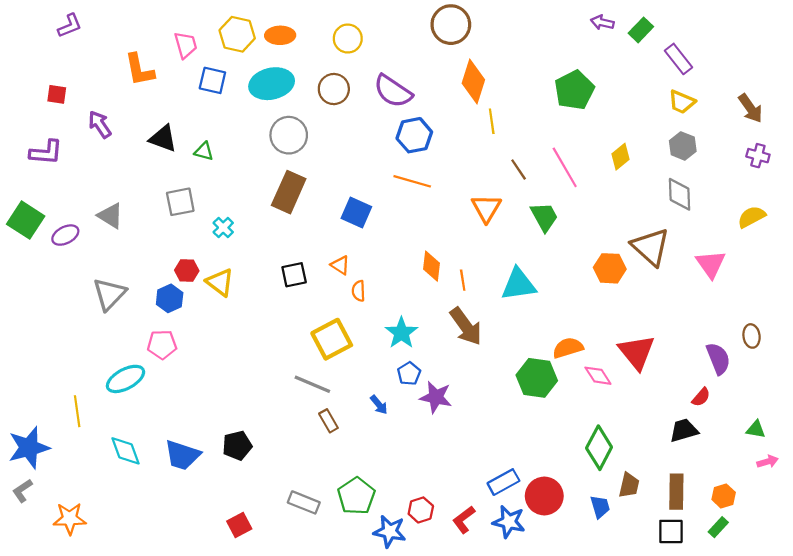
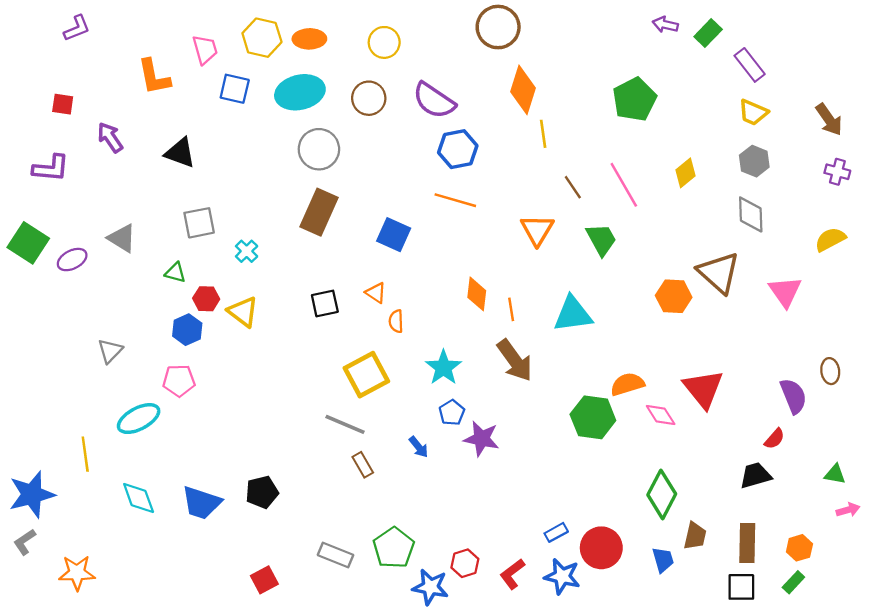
green triangle: (204, 151) -> (175, 273), moved
gray triangle: (109, 294) -> (110, 351), moved, size x0.7
blue rectangle: (503, 482) -> (556, 532), size x0.7

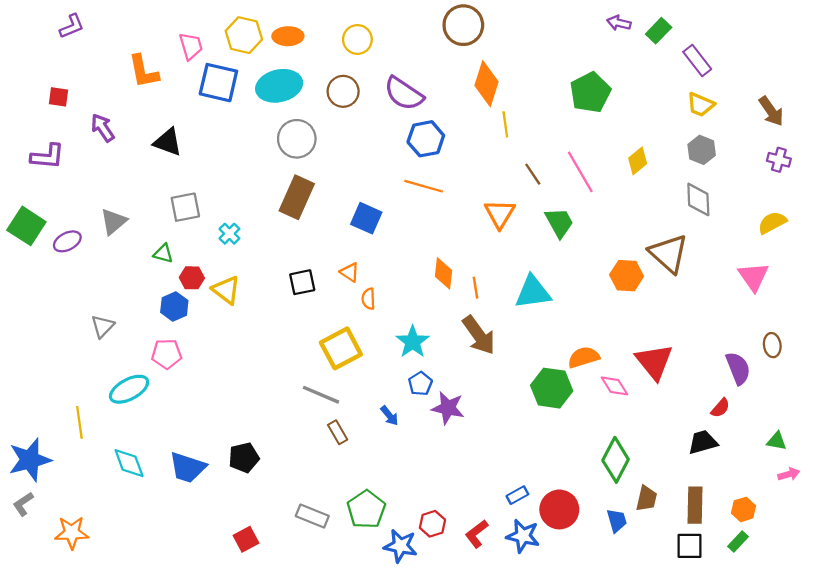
blue square: (235, 89) -> (218, 83), size x1.4
gray triangle: (122, 238) -> (114, 222), turned 48
pink triangle: (785, 292) -> (753, 277), moved

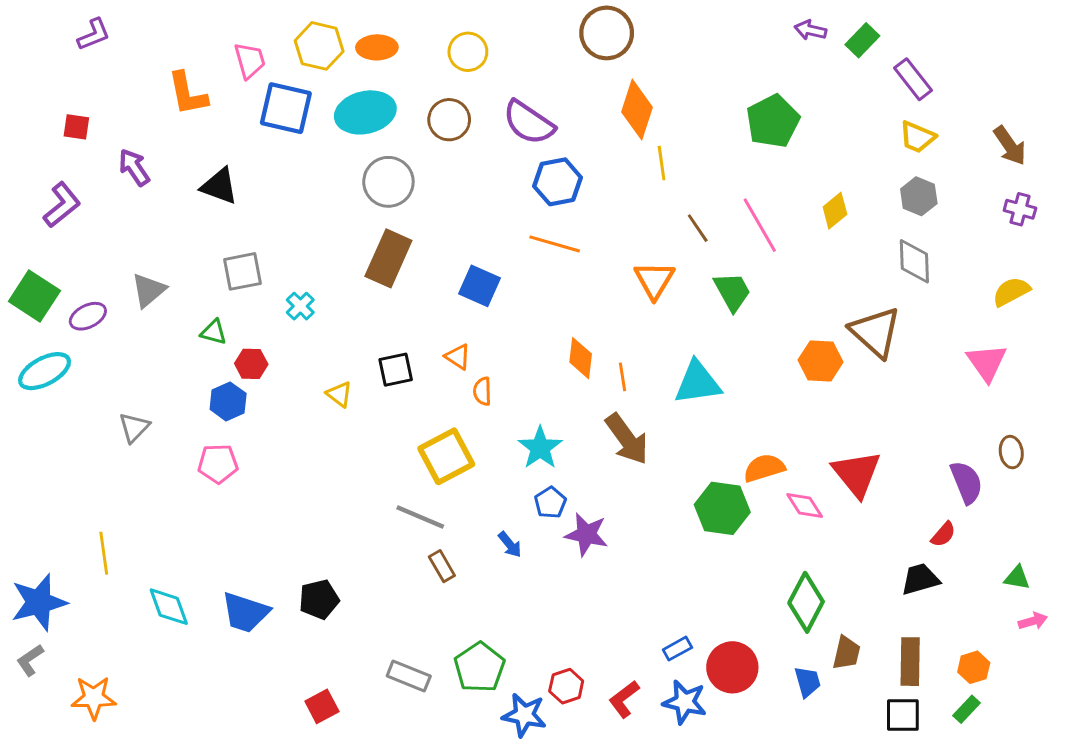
purple L-shape: (47, 156) -> (62, 205), turned -44
yellow triangle: (226, 290) -> (339, 394), moved, size x0.7
cyan ellipse: (129, 389) -> (45, 371), moved

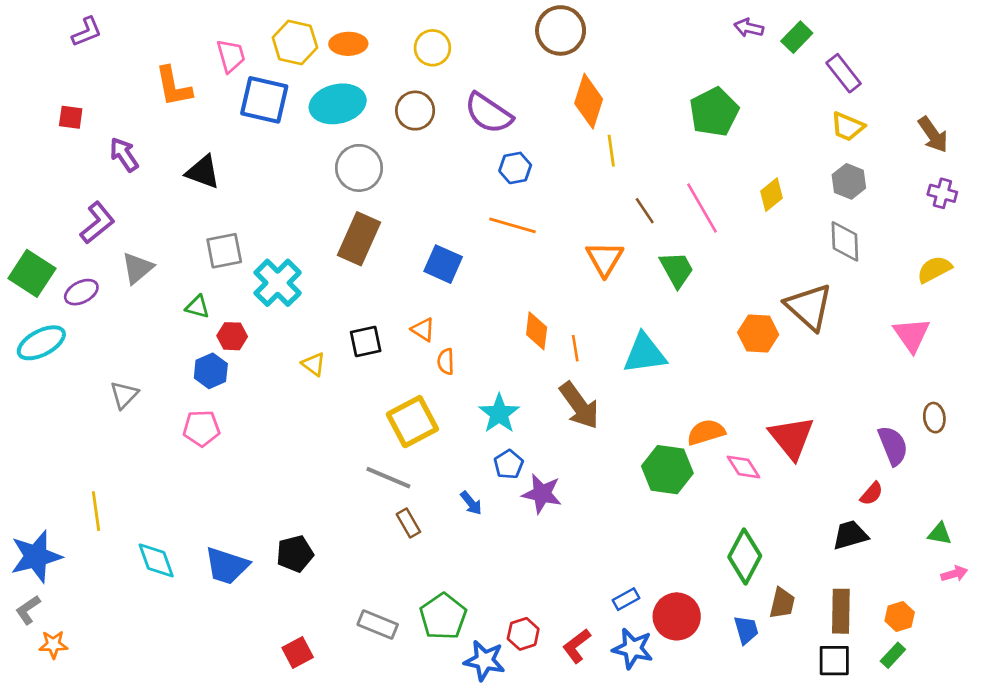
blue hexagon: (558, 182) -> (515, 168), size x0.7
purple L-shape: (62, 205) -> (97, 223), moved
cyan cross: (300, 306) -> (278, 283), size x1.8
orange star: (94, 698) -> (53, 645), moved, size x0.7

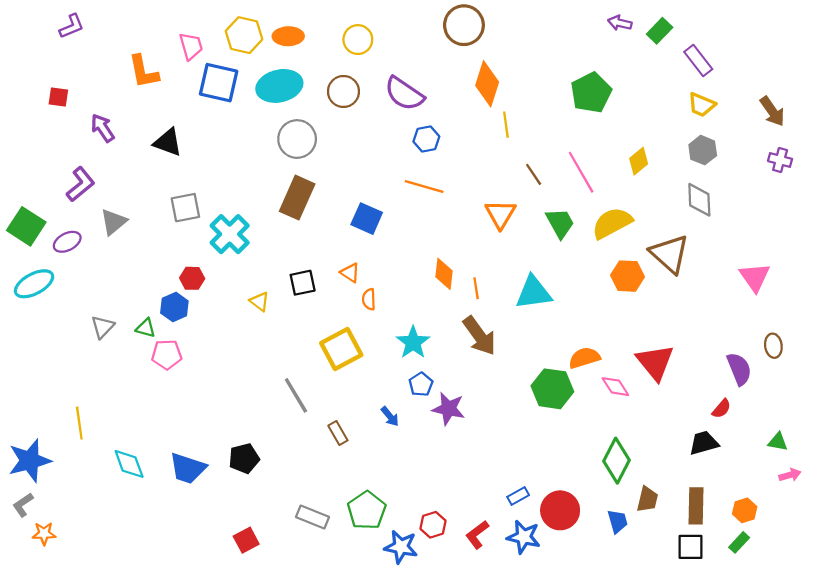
yellow semicircle: (934, 269) -> (612, 223), moved, size x1.4
green triangle: (197, 307) -> (146, 328), moved
gray line: (388, 478) -> (296, 395), moved, turned 36

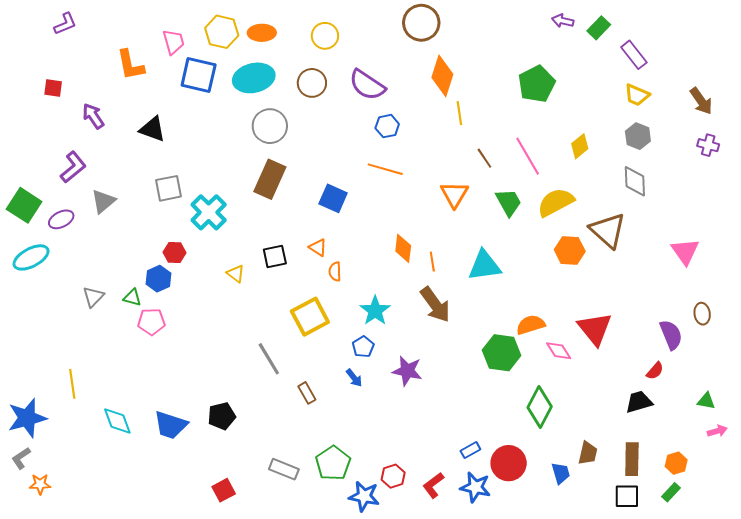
blue pentagon: (421, 384) -> (363, 347), moved
green diamond: (616, 461) -> (540, 407), moved

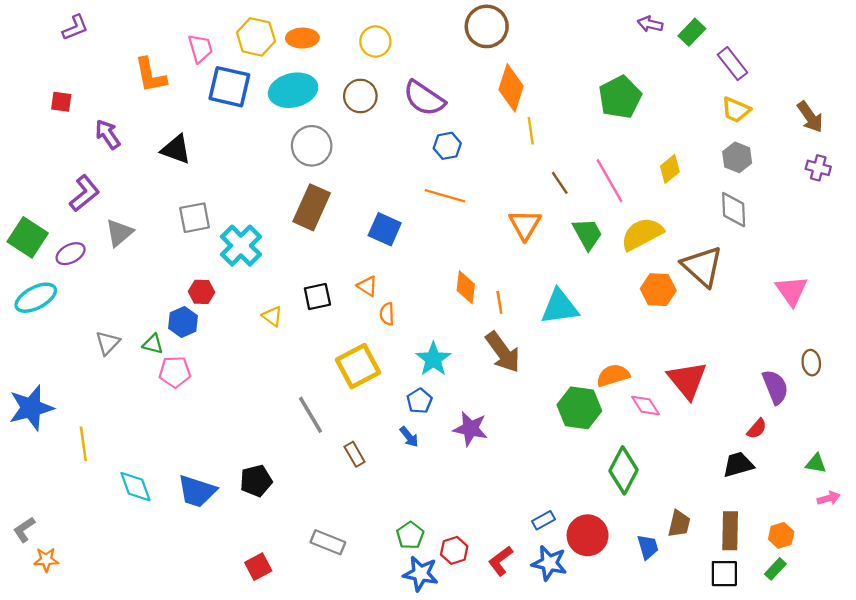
blue star: (27, 418) -> (31, 408), moved
green pentagon: (333, 463) -> (410, 535), moved, size x0.7

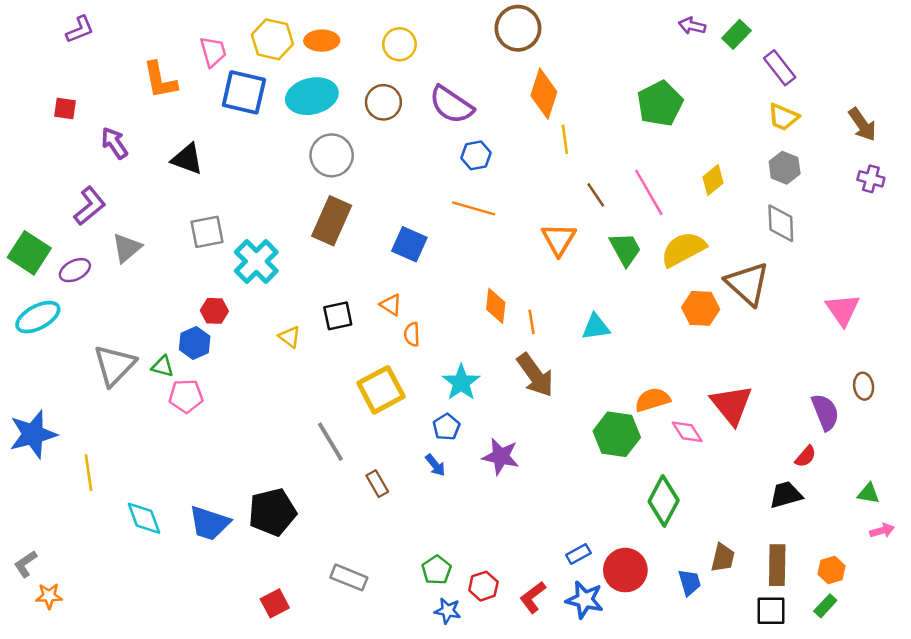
cyan triangle: (560, 307) -> (596, 327), size x0.7
gray triangle: (108, 343) -> (114, 365), size x1.6
black pentagon: (256, 481) -> (272, 512), size x1.4
blue star: (421, 574) -> (448, 611), size x0.7

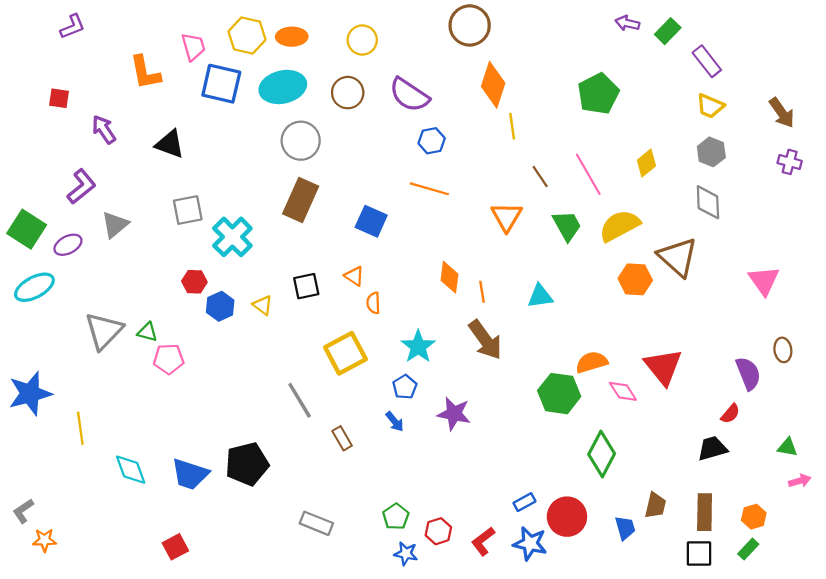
blue hexagon: (195, 343) -> (220, 306), moved
red square: (275, 603) -> (175, 547), moved

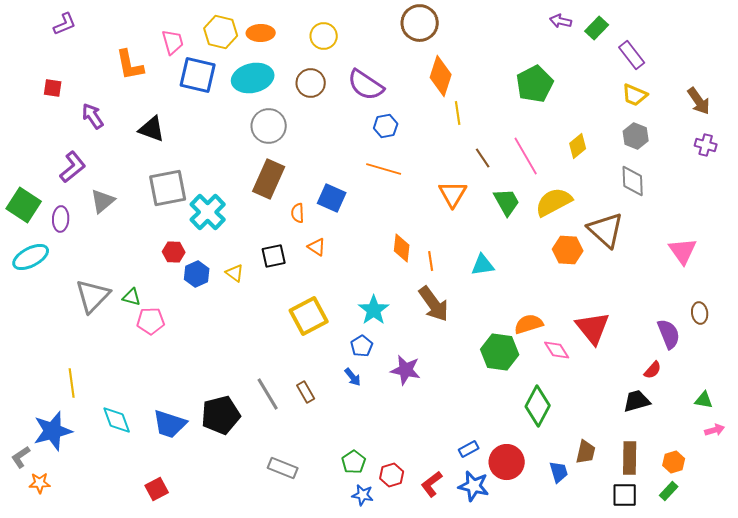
gray square: (188, 210) -> (168, 188), size x1.4
purple ellipse: (68, 245) -> (61, 219), turned -60
orange semicircle: (373, 303) -> (298, 213), moved
blue star: (30, 394) -> (53, 431), moved
gray line: (300, 400) -> (268, 394), moved

